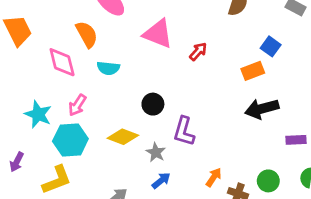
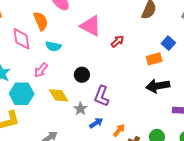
pink arrow: (77, 105) -> (41, 70), moved
yellow diamond: (123, 137) -> (59, 95), turned 30
blue arrow: (161, 180) -> (96, 123), moved

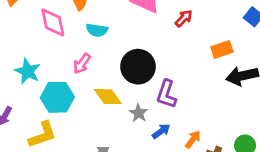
orange rectangle: (154, 59) -> (222, 49), moved
black circle: (82, 75) -> (138, 67), size x1.6

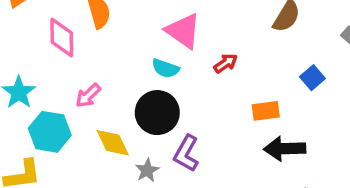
cyan semicircle: (97, 30) -> (165, 68), moved

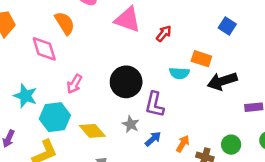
cyan semicircle: (165, 68) -> (179, 73), moved
orange rectangle: (266, 111) -> (201, 59), turned 42
yellow diamond: (113, 143) -> (92, 131), moved

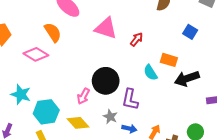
pink diamond: (44, 49) -> (36, 54), turned -40
cyan semicircle: (179, 73) -> (150, 73), turned 56
pink arrow: (74, 84) -> (83, 96), moved
blue arrow: (153, 139) -> (129, 129), turned 56

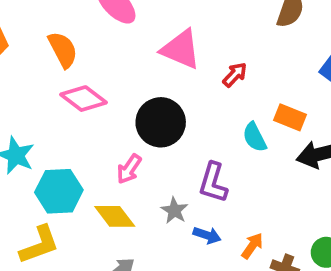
orange semicircle: (53, 32) -> (63, 50), moved
pink diamond: (36, 54) -> (84, 99), moved
black circle: (106, 81) -> (161, 122), moved

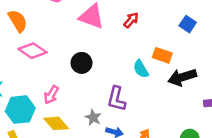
red arrow: (235, 75) -> (131, 20), moved
black circle: (161, 122) -> (82, 63), size x0.7
pink arrow: (129, 169) -> (51, 95), moved

